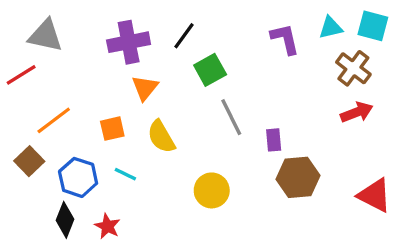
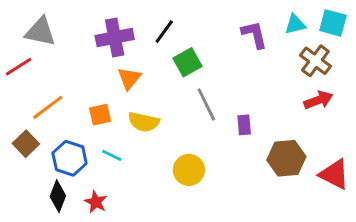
yellow semicircle: (161, 137) -> (144, 122), turned -48
brown hexagon: (298, 177) -> (286, 158), moved

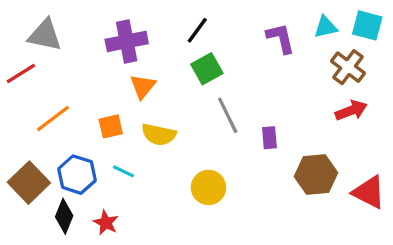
black line: (164, 32) -> (197, 30), moved
brown square: (26, 144) -> (29, 183), moved, size x1.4

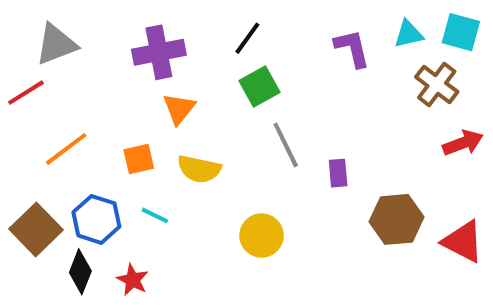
gray triangle: (45, 35) -> (56, 44), turned -33
red arrow: (351, 110) -> (463, 143), moved

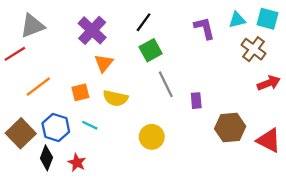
purple cross: (159, 52) -> (92, 30), turned -36

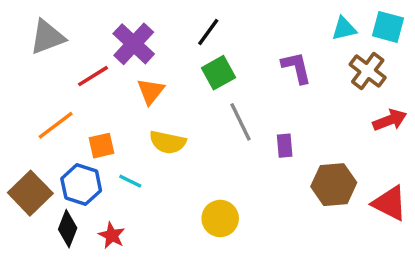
purple L-shape: (204, 28) -> (296, 68), moved
red line: (15, 54) -> (93, 76), moved
orange square: (80, 92) -> (101, 146), moved
yellow circle: (152, 137) -> (220, 218), moved

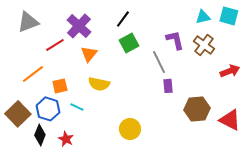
brown cross: (368, 71) -> (204, 45), moved
gray line: (241, 122) -> (159, 62), moved

